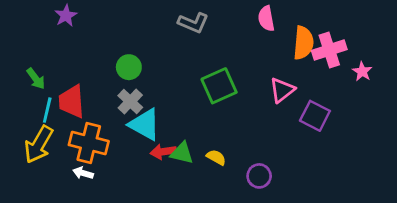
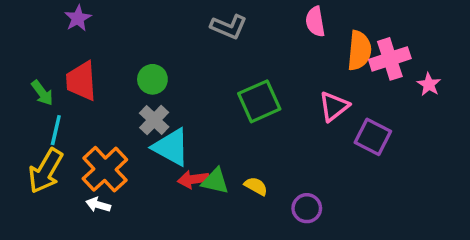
red trapezoid: (72, 102) -> (81, 81), moved
orange cross: (89, 143) -> (105, 169), turned 33

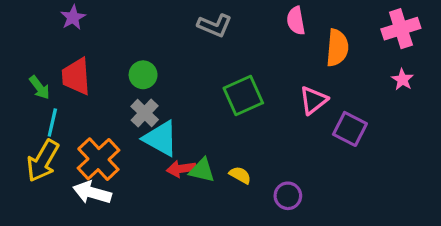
pink cross: (390, 59) -> (401, 29), moved
white arrow: (98, 205) -> (92, 193), size x1.6

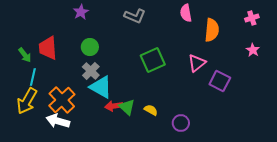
purple star: (73, 17) -> (81, 12), moved
pink cross: (401, 29) -> (252, 18), size x0.6
green triangle: (202, 170) -> (127, 107), turned 30

